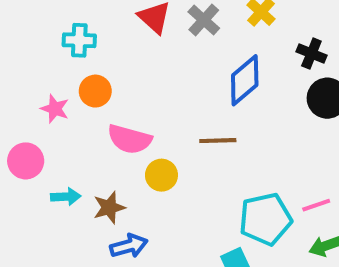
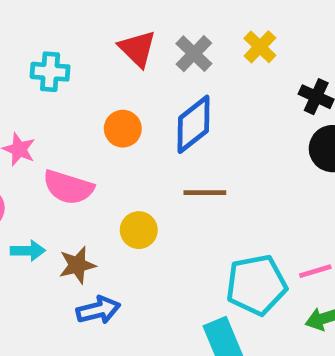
blue diamond: (245, 80) -> (194, 124), moved
orange circle: (95, 91) -> (123, 129), moved
pink semicircle: (130, 139) -> (68, 187), moved

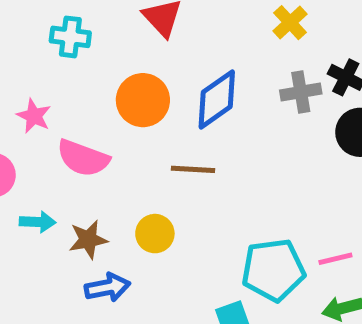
gray cross: (194, 54) -> (301, 92), moved, turned 33
orange circle: (123, 129) -> (143, 100), size x1.4
brown line: (205, 193) -> (193, 169), moved
yellow circle: (139, 230) -> (155, 234), moved

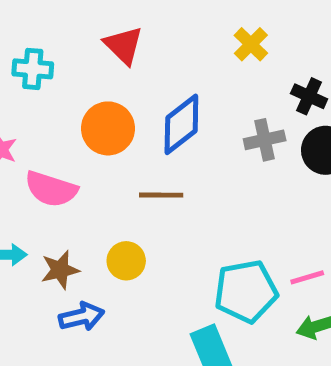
gray cross: (301, 92) -> (265, 140), moved

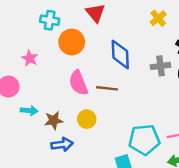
blue diamond: (181, 124) -> (120, 54), turned -60
orange circle: (108, 128) -> (72, 42), moved
pink semicircle: (51, 189) -> (78, 83), moved, turned 45

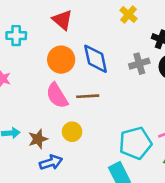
orange circle: (72, 42) -> (61, 60), moved

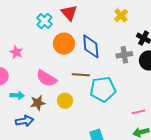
cyan cross: (16, 36) -> (44, 21), moved, turned 35
pink semicircle: (57, 96) -> (46, 78), moved, turned -35
cyan pentagon: (135, 143) -> (103, 89), moved
blue arrow: (51, 162) -> (24, 121), moved

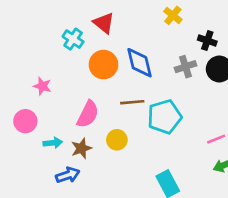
pink semicircle: (46, 78) -> (88, 114), turned -85

